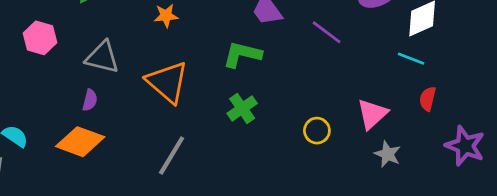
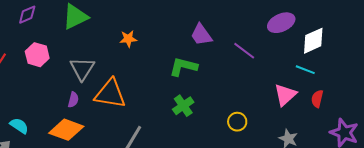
gray triangle: (102, 57) -> (82, 69), turned 48
orange triangle: (167, 82) -> (110, 94), moved, turned -32
pink triangle: (372, 114) -> (285, 95), moved

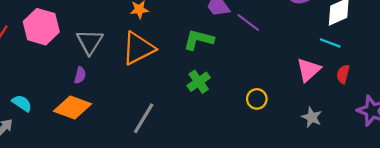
purple line: (244, 51) -> (248, 22), moved
pink hexagon: (37, 55) -> (41, 27), size x1.4
orange triangle: (110, 94) -> (138, 48), moved, turned -36

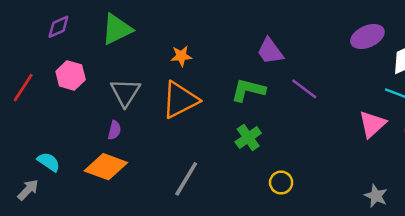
purple line: (248, 22) -> (304, 89), moved
pink hexagon: (41, 27) -> (71, 75), size x0.7
yellow circle: (257, 99) -> (281, 183), moved
gray star: (312, 117) -> (376, 196), moved

